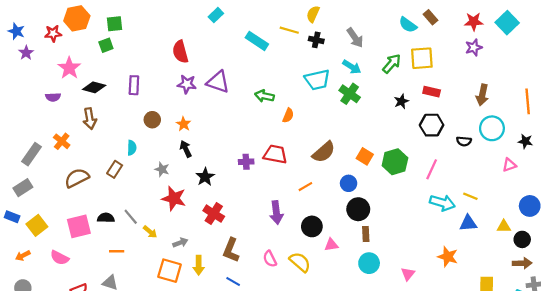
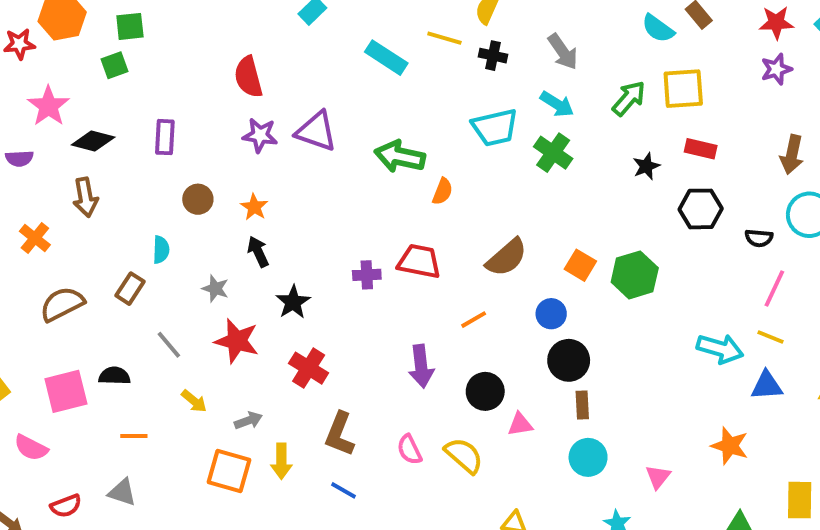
green arrow: (264, 96) -> (400, 157), size x1.4
pink line: (432, 169) -> (774, 289), moved
gray line: (131, 217) -> (169, 345), moved

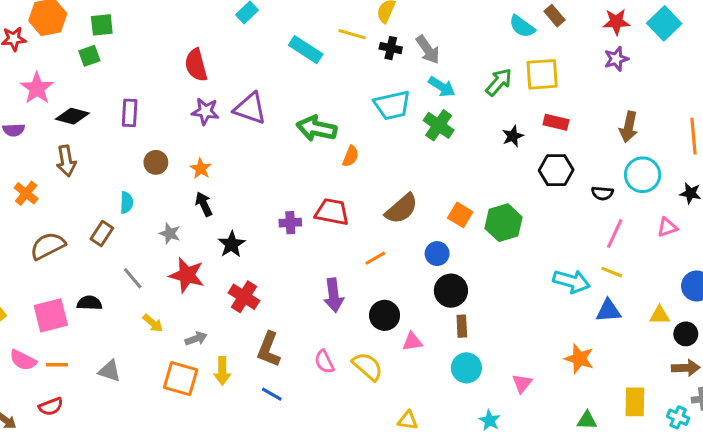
gray arrow: (563, 52) -> (428, 50), moved
orange line: (134, 436) -> (57, 365), moved
gray triangle: (122, 492) -> (110, 371), moved

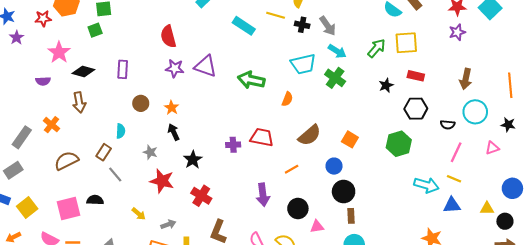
orange semicircle: (351, 156) -> (287, 99), moved
green hexagon: (503, 223) -> (399, 144), moved
gray line: (133, 278) -> (115, 175), moved

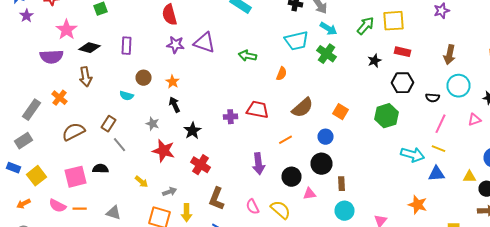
green arrow: (251, 80) -> (248, 56), size x0.7
purple semicircle: (43, 81) -> (52, 57), size x1.6
cyan semicircle: (121, 131) -> (126, 96), moved, turned 104
black circle: (344, 192) -> (322, 164), moved

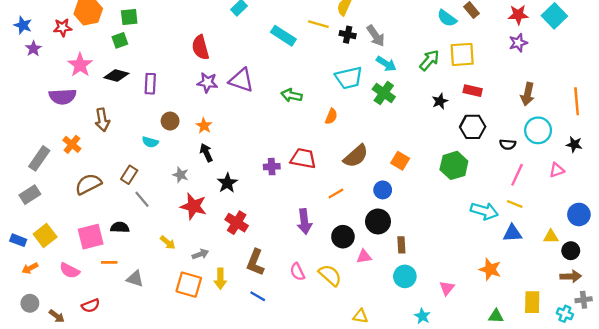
black diamond: (90, 48) -> (116, 75), moved
blue rectangle: (14, 168) -> (18, 240), moved
orange line: (80, 209) -> (109, 262), moved

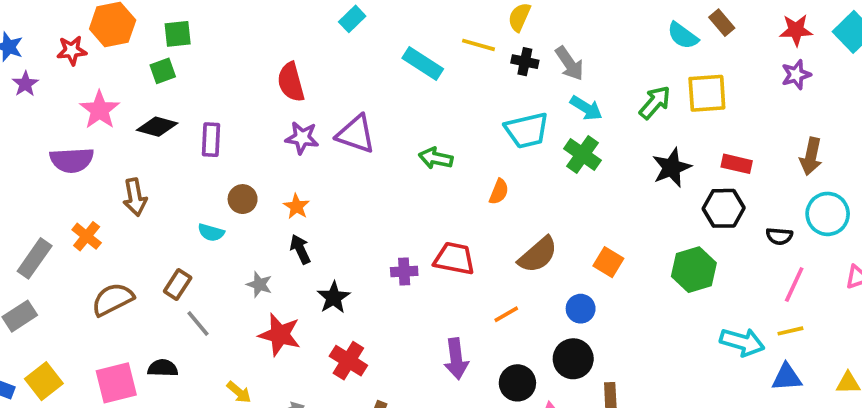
red rectangle: (473, 91) -> (737, 164), moved
black star: (440, 101) -> (672, 167), size x1.5
yellow line: (515, 204) -> (790, 331), turned -35

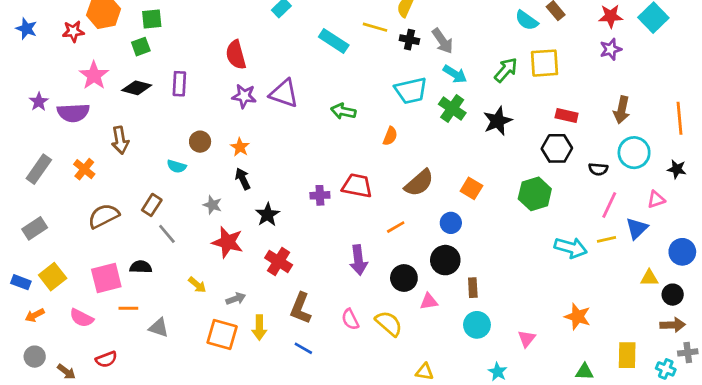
purple star: (25, 84) -> (39, 102), moved
purple rectangle: (211, 140) -> (179, 84), moved
black star: (672, 167) -> (498, 121), moved
gray rectangle: (35, 258) -> (39, 169), moved
blue triangle: (787, 377) -> (637, 228), moved, turned -40

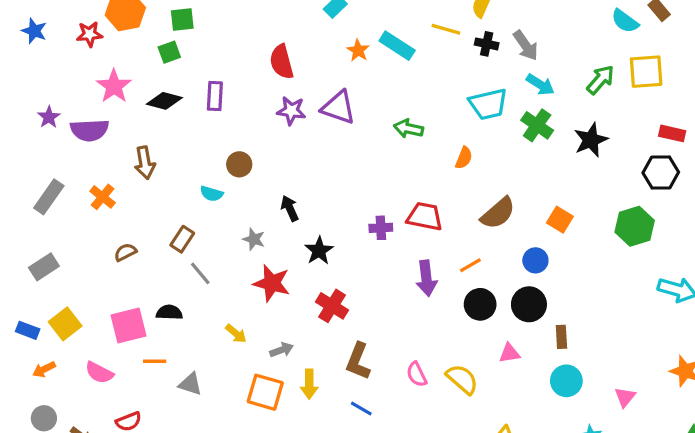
orange star: (240, 147) -> (358, 50), moved
brown semicircle: (104, 216) -> (125, 252), size x0.6
purple arrow: (358, 260) -> (426, 278), moved
black circle: (404, 278) -> (480, 304), moved

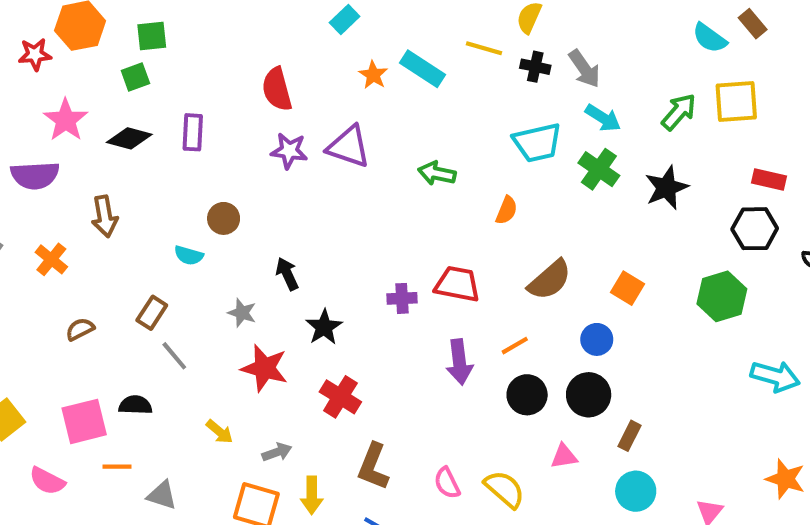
brown rectangle: (561, 337) -> (630, 436), turned 30

